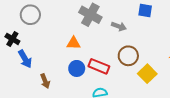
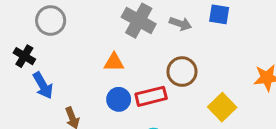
gray arrow: (119, 26) -> (180, 24), moved
brown circle: (128, 56) -> (182, 72), moved
red rectangle: (99, 66) -> (151, 96), turned -36

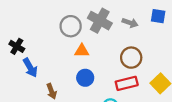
gray circle: (51, 21) -> (71, 26), moved
red rectangle: (151, 96) -> (127, 83), moved

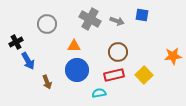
gray circle: (71, 26) -> (47, 24), moved
black cross: (17, 46) -> (16, 42), turned 32
blue circle: (85, 78) -> (77, 70), size x1.5

